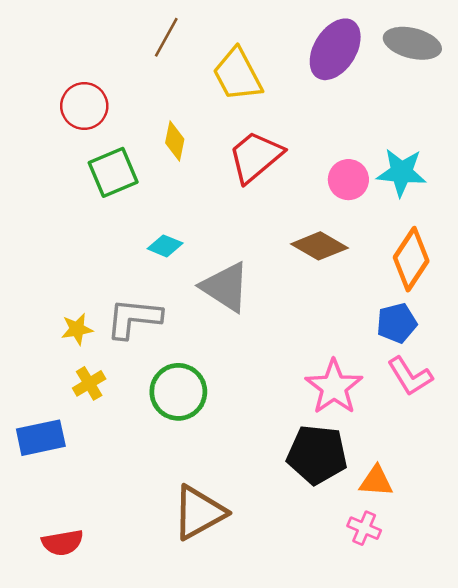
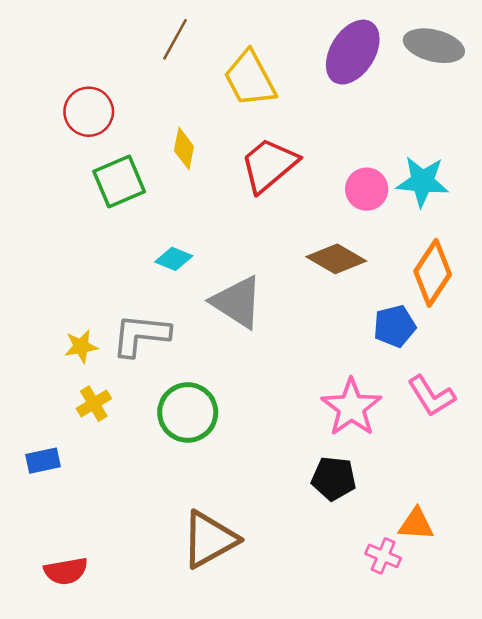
blue pentagon: (397, 323) -> (395, 326), moved
blue rectangle: (41, 438) -> (43, 461), size x0.7
black pentagon: (317, 455) -> (334, 478), size x0.7
orange triangle: (376, 481) -> (416, 524), moved

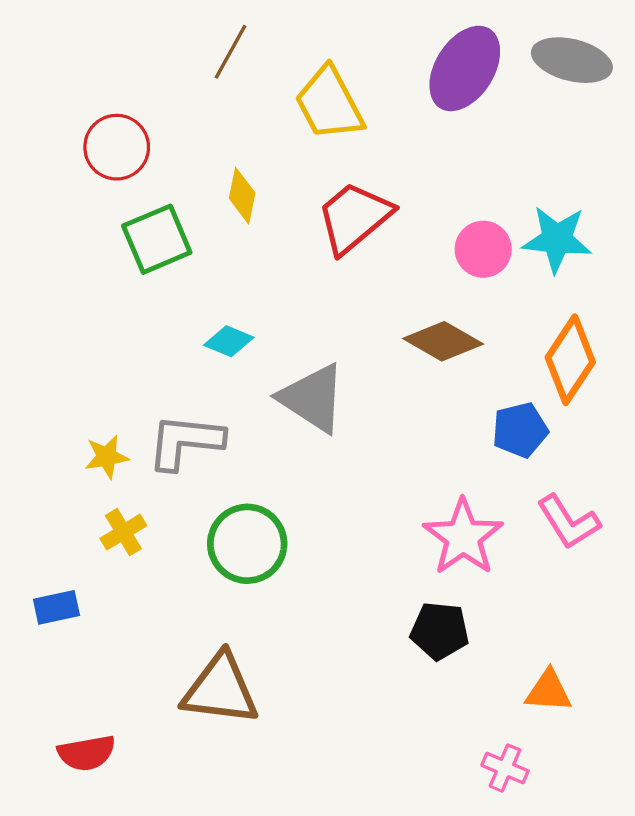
brown triangle: (209, 539) -> (220, 689), moved, turned 36
pink cross: (383, 556) -> (505, 768), moved

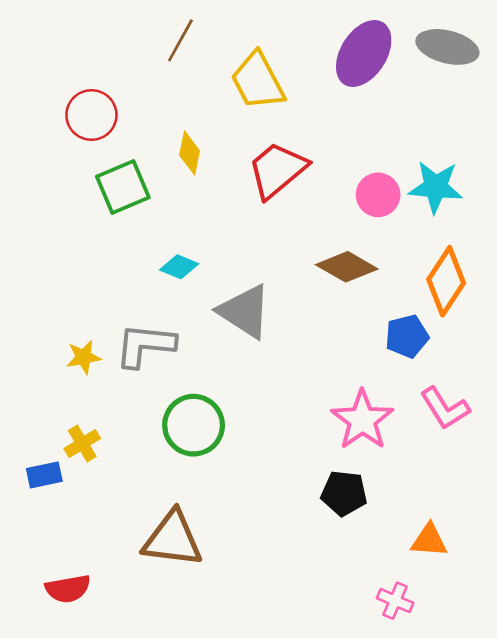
yellow cross: (123, 532) -> (82, 444), moved

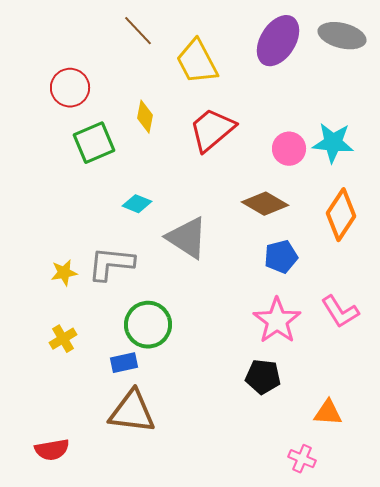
brown line: (180, 40) -> (138, 31), turned -72
blue pentagon: (407, 336) -> (281, 257), moved
blue rectangle: (44, 475) -> (124, 363), moved

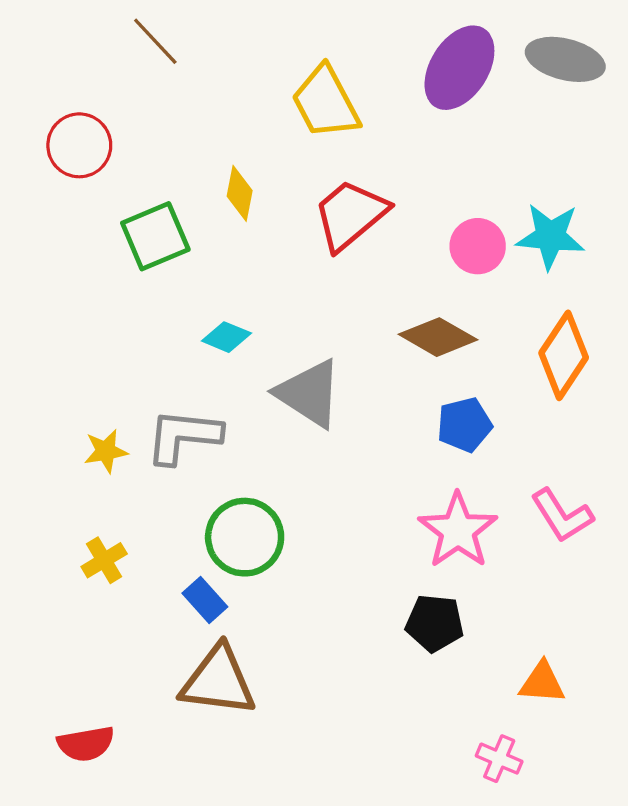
brown line: (138, 31) -> (155, 41), moved
red circle: (70, 88) -> (79, 145), moved
blue rectangle: (124, 363) -> (205, 600), turned 60

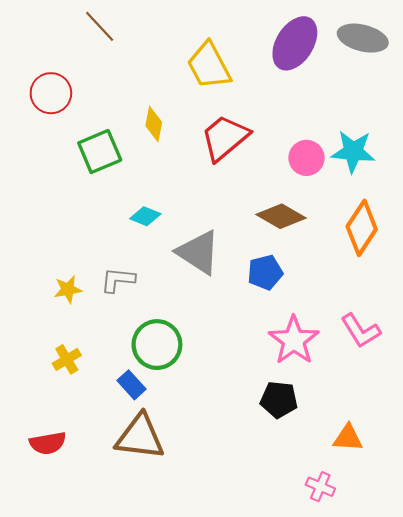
blue pentagon: (464, 425) -> (265, 272), moved
gray L-shape: (183, 436) -> (118, 280), size x0.7
red semicircle: (86, 744) -> (48, 443), moved

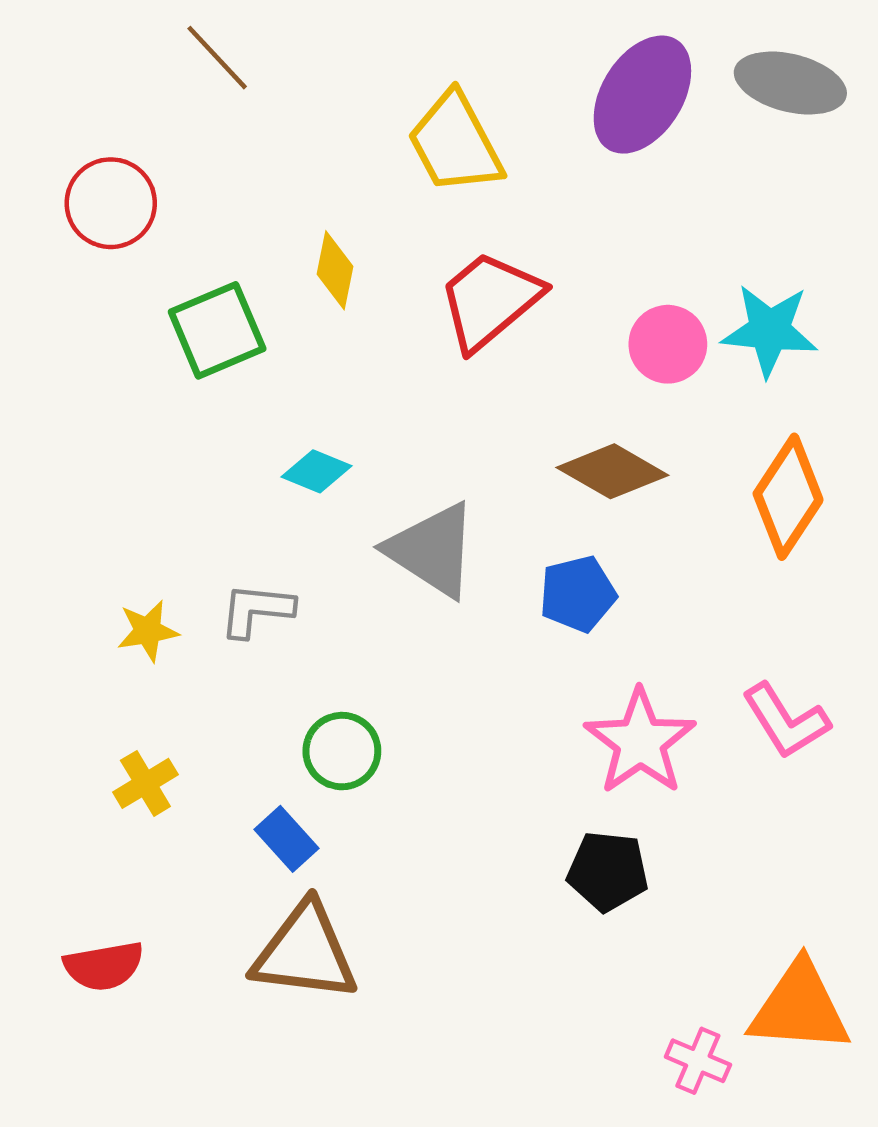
green circle: (157, 345) -> (342, 751), size x0.7
orange triangle: (348, 438) -> (800, 1008), moved, size x1.6

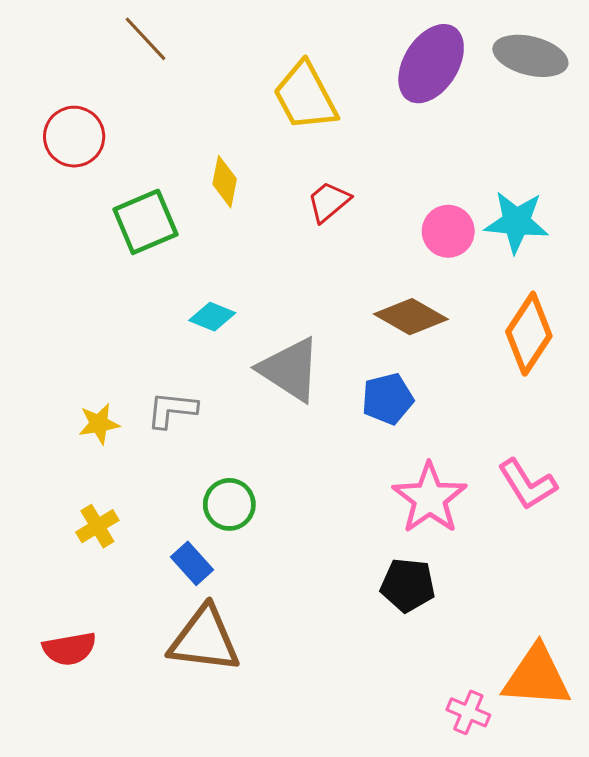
red trapezoid: (490, 300) -> (329, 202), size x0.6

